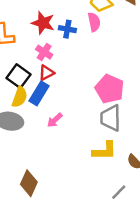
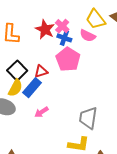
pink semicircle: (94, 22) -> (88, 36), turned 119
pink cross: (44, 52) -> (62, 26), moved
pink pentagon: (110, 89) -> (68, 59), moved

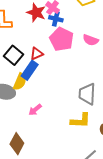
pink semicircle: (88, 36) -> (91, 40), moved
yellow semicircle: (15, 88) -> (20, 82), moved
pink arrow: (41, 112) -> (35, 110), moved

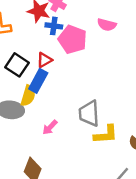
blue cross: (56, 19) -> (54, 26), moved
pink semicircle: (91, 40) -> (107, 25), moved
gray trapezoid: (87, 94) -> (89, 113), moved

